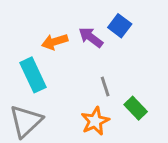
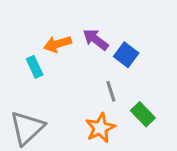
blue square: (120, 26) -> (126, 55), moved
cyan rectangle: (33, 75) -> (35, 67), moved, size x0.6

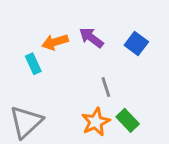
blue square: (126, 55) -> (136, 43), moved
green rectangle: (143, 114) -> (128, 120), moved

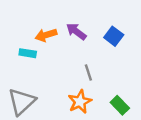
cyan rectangle: (33, 64) -> (28, 53), turned -56
green rectangle: (128, 120) -> (120, 105), moved

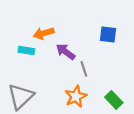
purple arrow: (76, 31) -> (65, 52), moved
blue square: (114, 36) -> (108, 34), turned -30

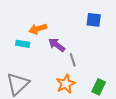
blue square: (108, 34) -> (94, 20), moved
green rectangle: (114, 100) -> (99, 87), turned 70

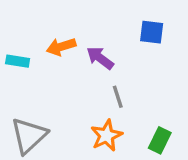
cyan rectangle: (23, 44) -> (18, 61), moved
purple arrow: (57, 45) -> (100, 58), moved

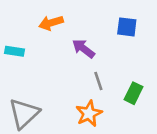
orange arrow: (61, 47) -> (51, 23), moved
green rectangle: (160, 140) -> (134, 93), moved

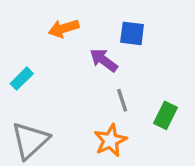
blue square: (127, 27) -> (132, 33), moved
cyan rectangle: (15, 51) -> (22, 79), moved, turned -54

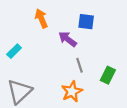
orange arrow: (64, 28) -> (41, 18), turned 84

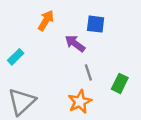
orange arrow: (41, 18) -> (46, 20), turned 54

